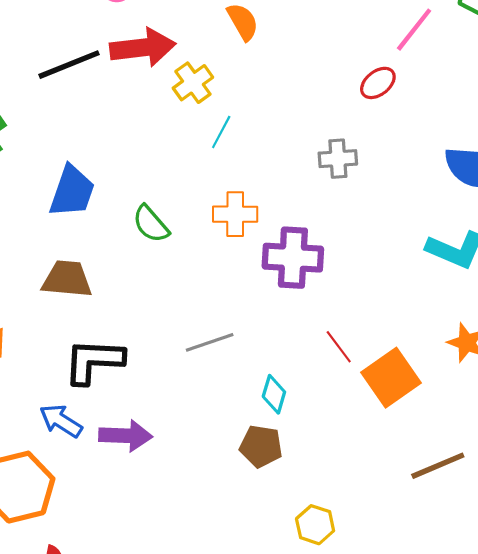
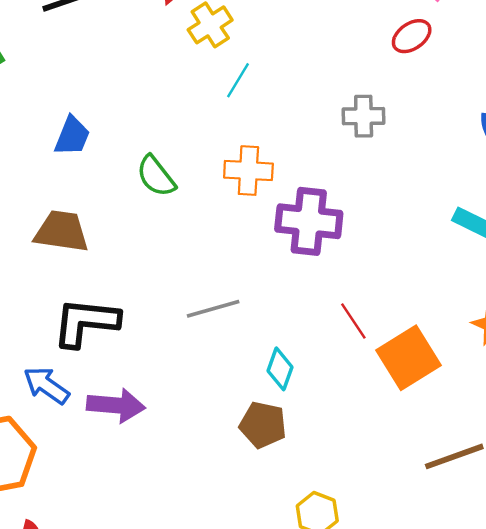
blue trapezoid: (72, 191) -> (72, 136), size x0.7

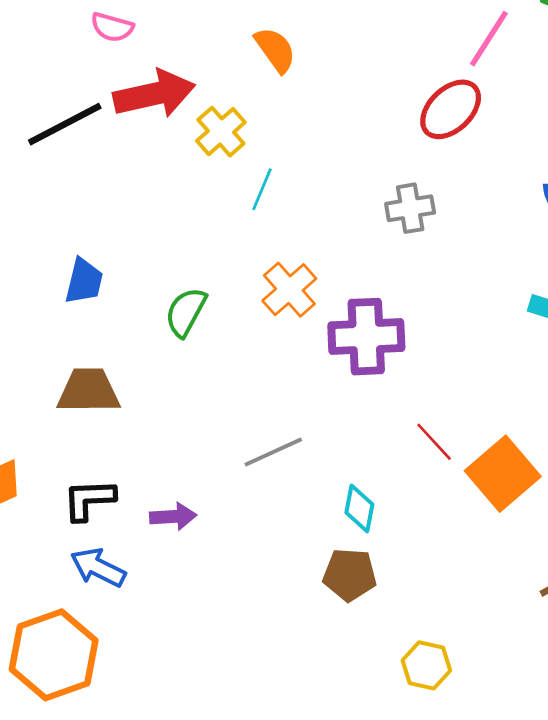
red ellipse: (412, 36) -> (451, 109), size x1.4
orange cross: (248, 171) -> (289, 290), turned -36
green semicircle: (156, 176) -> (186, 312), turned 75
black L-shape: (86, 322) -> (89, 500), moved, size x0.7
purple arrow: (116, 405) -> (173, 516), moved, size x0.7

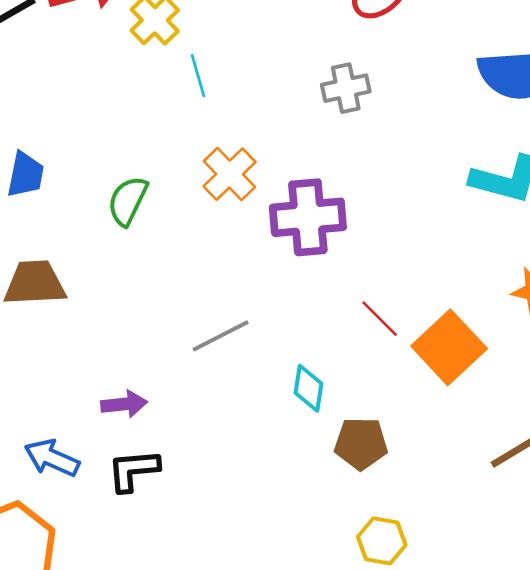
cyan line: (262, 189) -> (198, 76), turned -36
black L-shape: (89, 500) -> (133, 470), moved
brown pentagon: (350, 575) -> (361, 443), moved

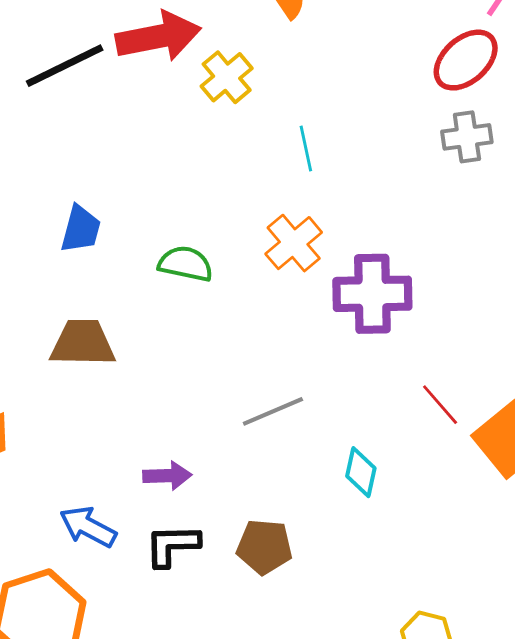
cyan line: (198, 76) -> (306, 149), moved
gray cross: (346, 88) -> (467, 137), moved
green semicircle: (128, 201) -> (186, 264), turned 72
brown pentagon: (361, 443) -> (264, 547), moved

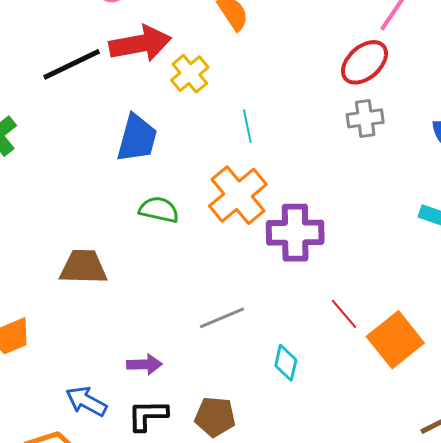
blue trapezoid: (81, 229) -> (137, 138), moved, size x1.4
orange cross: (294, 243) -> (238, 195), size x1.4

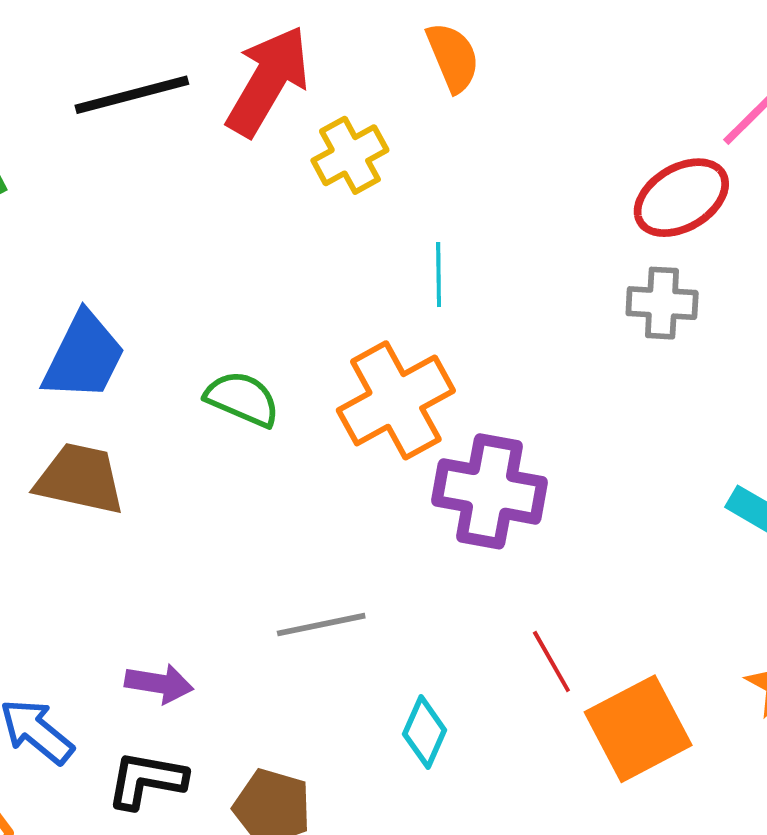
red arrow: (140, 44) -> (268, 81), turned -60
blue trapezoid: (137, 138) -> (84, 356), moved

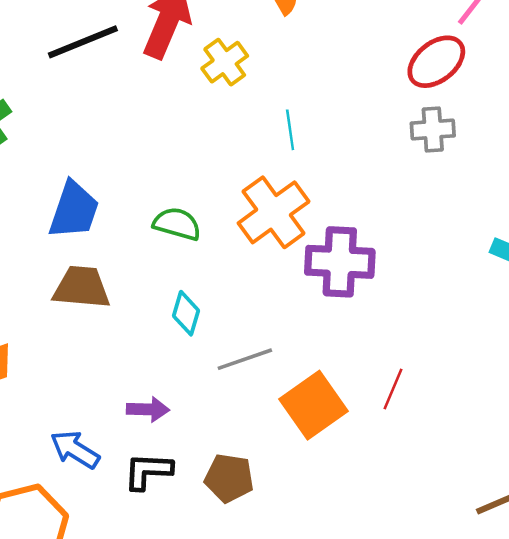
red line: (551, 662) -> (393, 389), moved, turned 60
orange square: (638, 729) -> (314, 405), moved
cyan diamond: (425, 732) -> (186, 313), moved

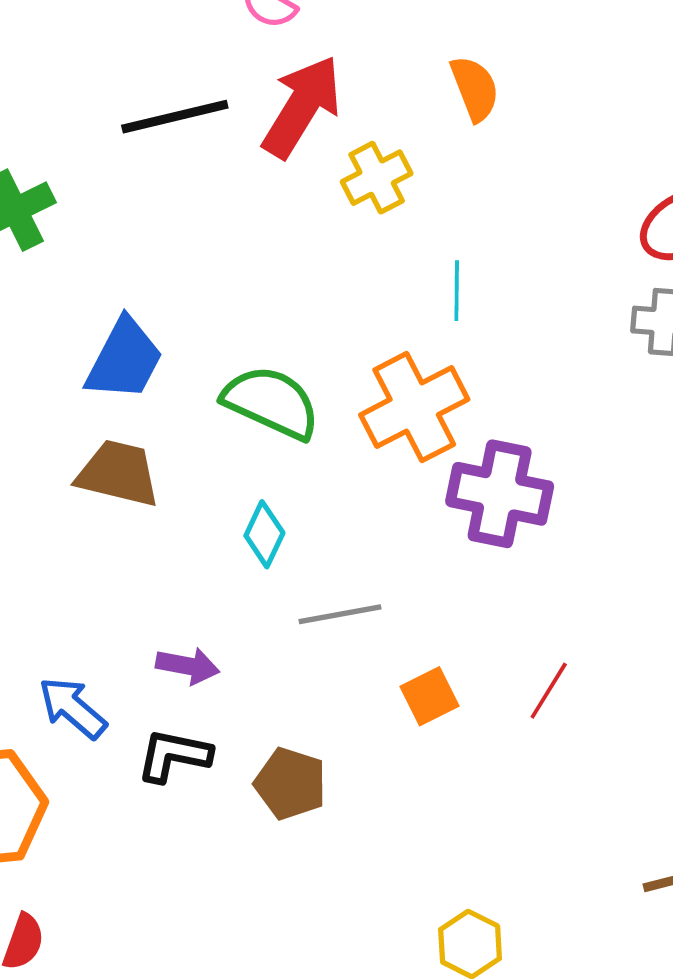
green semicircle: (177, 224) -> (271, 402), size x1.4
orange square: (314, 405) -> (429, 696), size x0.6

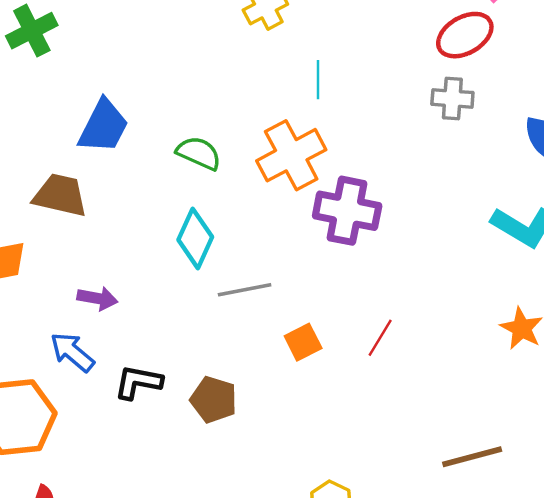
green semicircle: (271, 402) -> (199, 153), size x0.7
brown trapezoid: (118, 473) -> (60, 195), moved
cyan diamond: (264, 534) -> (195, 238), size x1.4
purple arrow: (188, 666) -> (97, 298), moved

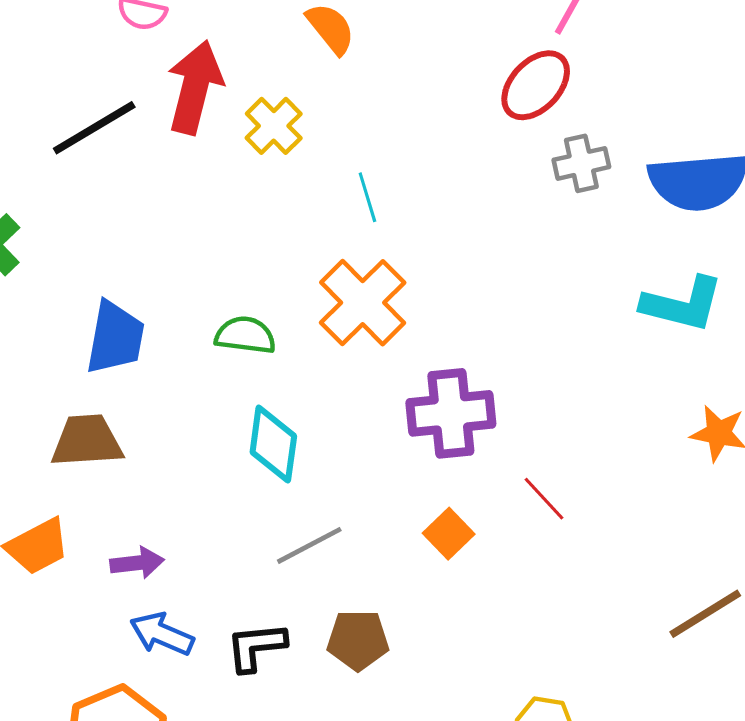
gray cross: (452, 98) -> (581, 163), moved
purple cross: (347, 211) -> (451, 413), moved
gray line: (245, 290) -> (309, 545), moved
purple arrow: (97, 298) -> (137, 563), moved
red line: (380, 338) -> (544, 499), turned -57

